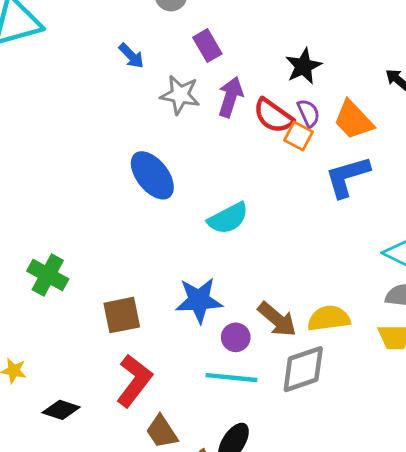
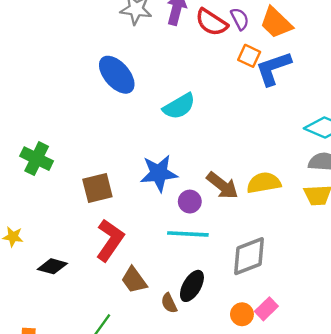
orange square: (299, 136) -> (249, 56), moved
gray diamond: (303, 369) -> (249, 256), moved

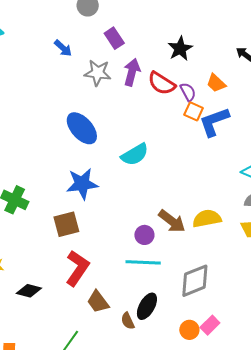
purple semicircle: (240, 19) -> (188, 92), moved
orange trapezoid: (276, 23) -> (216, 83), size x0.7
blue star: (159, 173) -> (82, 184), moved

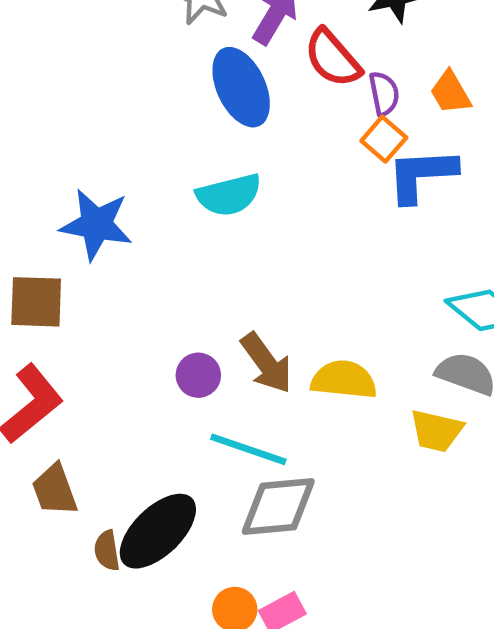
blue ellipse: (82, 128) -> (241, 87), moved
cyan line: (143, 262) -> (248, 449), moved
black ellipse: (147, 306) -> (158, 531), size x1.4

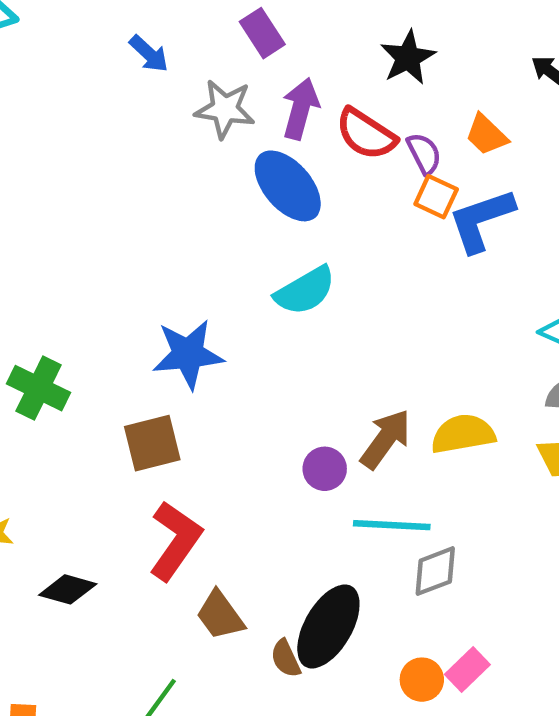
brown arrow: (266, 363) -> (386, 439), turned -92
gray diamond: (278, 507) -> (435, 571), size x0.7

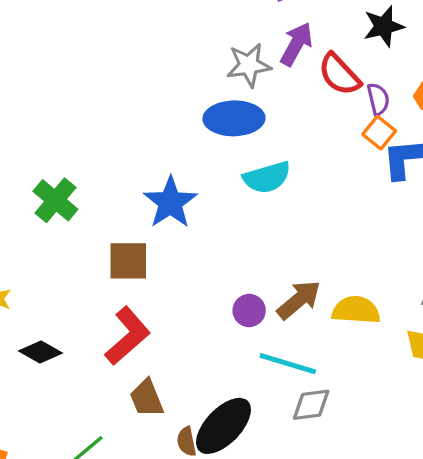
gray star: (225, 109) -> (249, 65), moved, turned -30
blue ellipse: (288, 186) -> (234, 118), moved, turned -64
blue star: (188, 354) -> (170, 202), turned 30

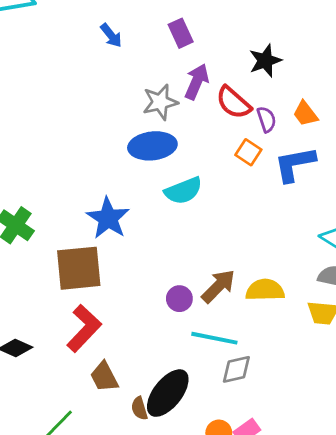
orange square: (379, 133) -> (248, 152), moved
brown square: (128, 261) -> (79, 268), size x1.4

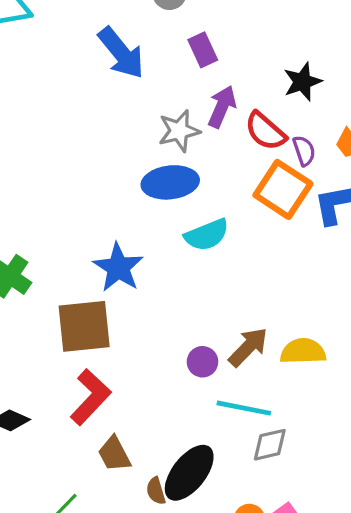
blue arrow: (111, 36) -> (121, 53), size x1.8
orange square: (248, 152) -> (283, 189), size x1.8

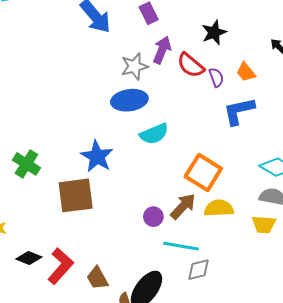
orange square: (283, 189) -> (203, 173), moved
red L-shape: (90, 397) -> (61, 266), moved

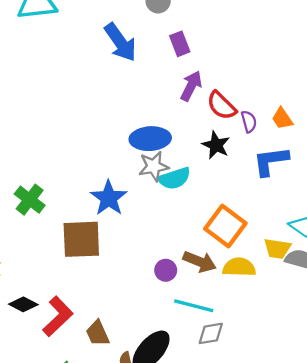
black star: (214, 32) -> (216, 145), moved, turned -30
gray star: (134, 66) -> (154, 166), moved
brown arrow: (183, 206) -> (200, 262), turned 64
yellow trapezoid: (264, 224) -> (277, 249), moved

